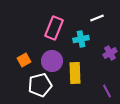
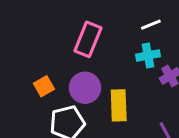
cyan cross: (81, 39) -> (148, 55), moved

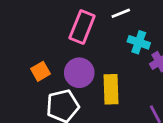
white line: (151, 25) -> (121, 13), moved
cyan cross: (148, 55) -> (139, 42), turned 30

